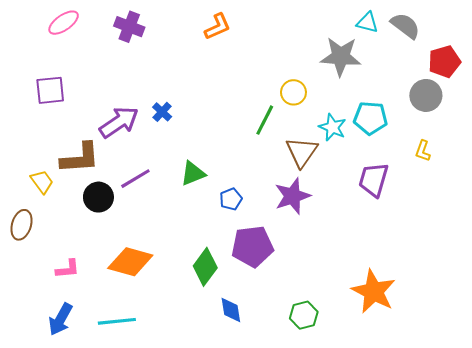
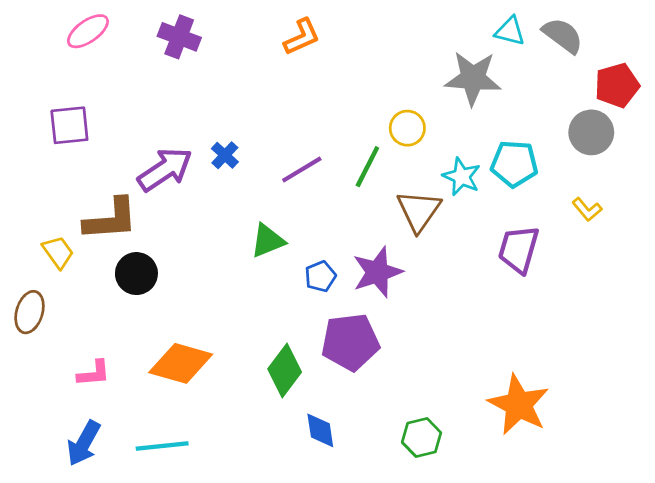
yellow L-shape: (423, 151) -> (587, 209), turned -60
purple line: (135, 179) -> (302, 169), moved
purple star: (292, 196) -> (377, 272), moved

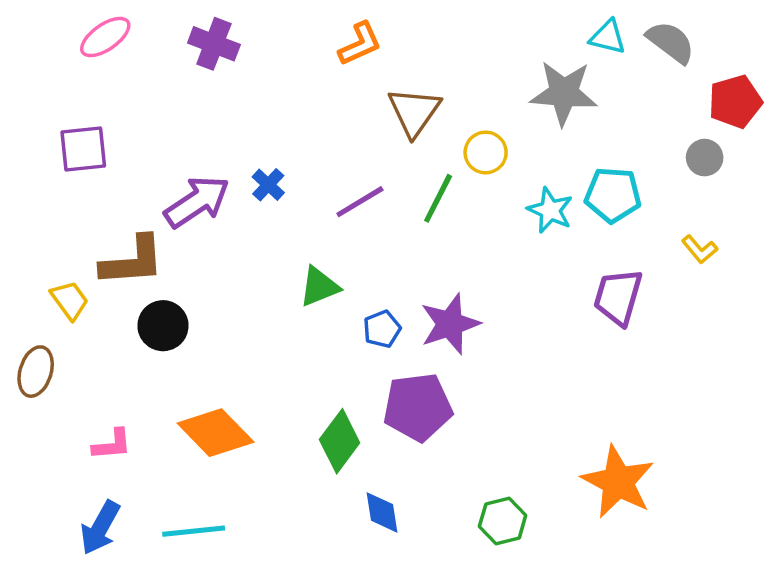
gray circle: (591, 132) -> (705, 158), size x0.7
brown triangle: (419, 211) -> (414, 112), moved
orange diamond: (181, 363) -> (216, 433), turned 30

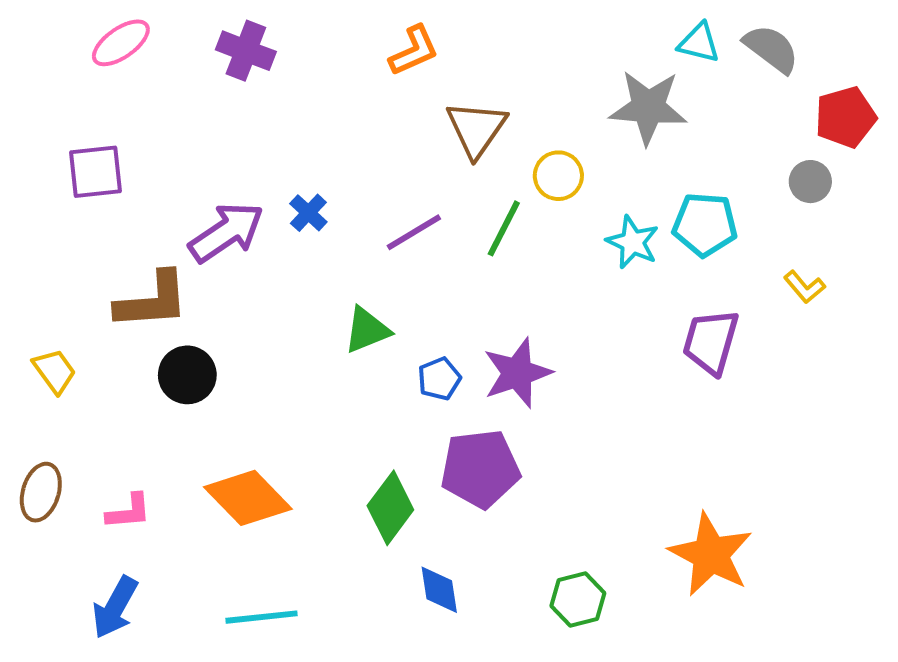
yellow trapezoid: (70, 300) -> (54, 371), moved
brown ellipse: (36, 372) -> (41, 492), moved
cyan line: (194, 531) -> (262, 617), moved

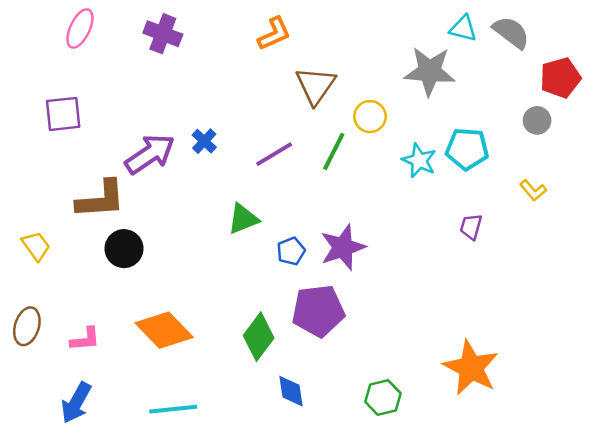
pink ellipse: (121, 43) -> (80, 28), turned -30
purple trapezoid: (711, 342) -> (471, 227), size x0.6

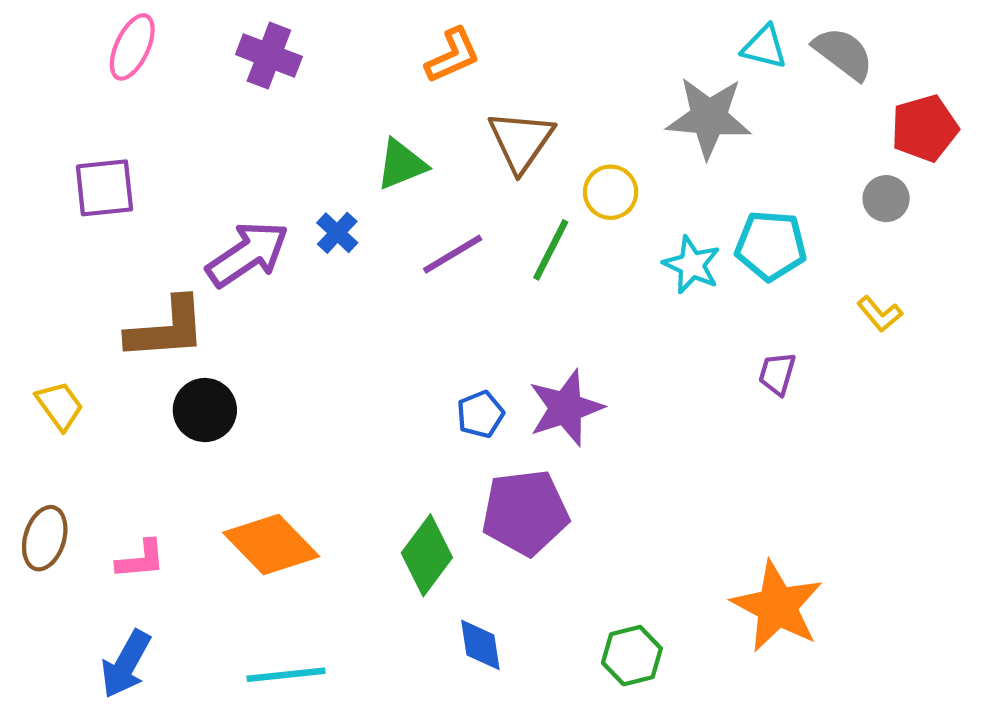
green triangle: (243, 219) -> (401, 164), moved

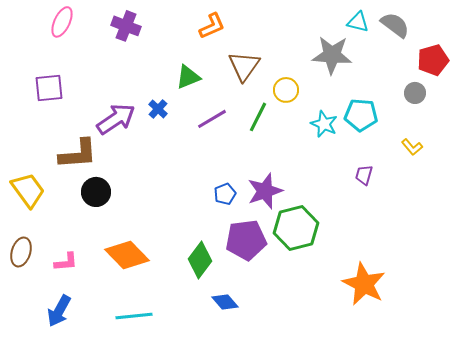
yellow trapezoid: (60, 406) -> (28, 190), size x1.5
blue diamond: (480, 645) -> (225, 302), turned -32
green hexagon: (632, 656) -> (296, 228), moved, size x1.6

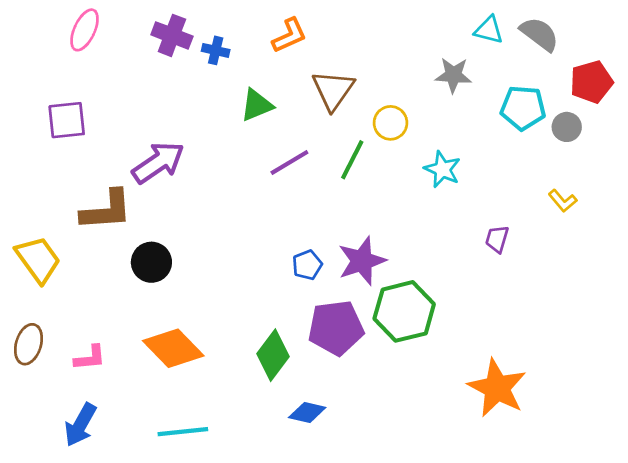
gray star: (332, 55) -> (453, 75), size x0.7
blue cross: (158, 109) -> (216, 50), moved, turned -30
cyan pentagon: (361, 115) -> (523, 108), moved
black circle: (96, 192) -> (151, 262), moved
blue diamond: (225, 302) -> (307, 412), turned -36

